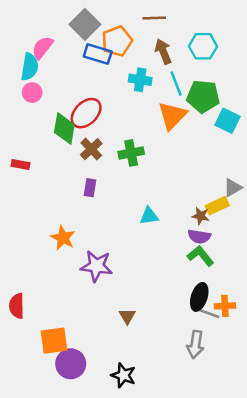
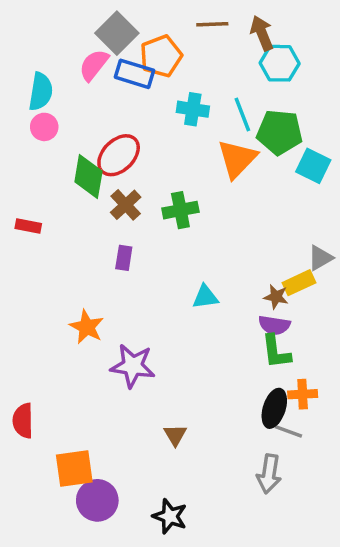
pink semicircle: (42, 48) -> (94, 65), moved
brown arrow: (163, 51) -> (262, 33), moved
green L-shape: (201, 256) -> (276, 352), turned -148
orange cross: (225, 306) -> (303, 394), moved

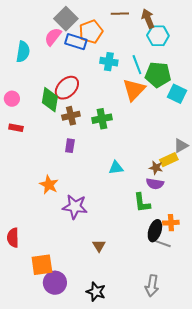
pink circle: (44, 127) -> (12, 99), moved
brown cross: (126, 205) -> (71, 116), turned 30
green L-shape: (276, 352) -> (142, 203), moved
gray arrow: (269, 474) -> (152, 286), moved

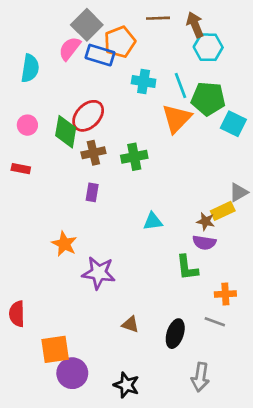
pink circle: (12, 99) -> (27, 125), moved
black ellipse: (155, 231) -> (175, 334), moved
brown triangle: (99, 246) -> (130, 324), turned -40

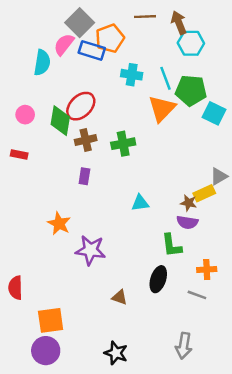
cyan semicircle: (30, 68) -> (42, 63), moved
black ellipse: (175, 334) -> (158, 279), moved
purple circle: (72, 373) -> (46, 351), moved

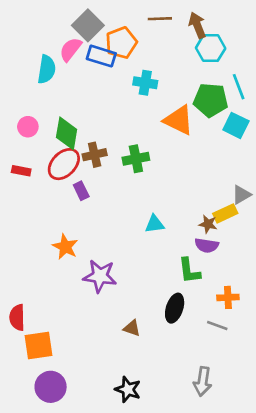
cyan line: (166, 78) -> (239, 87), moved
red ellipse: (81, 106) -> (64, 164), moved
orange triangle: (162, 109) -> (179, 120), turned -48
purple rectangle: (84, 176) -> (81, 191), moved, turned -35
orange square: (51, 320) -> (39, 345), moved

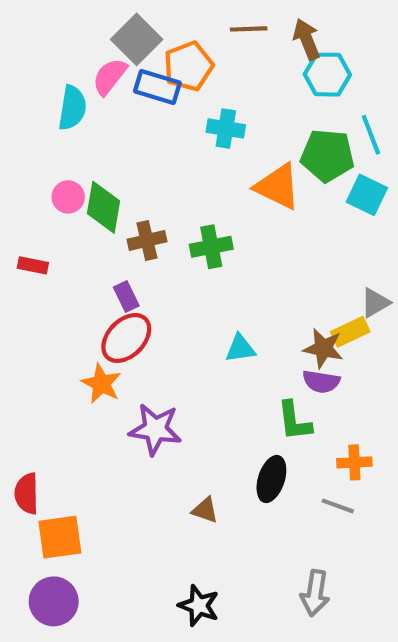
pink circle: (28, 127) -> (68, 197), moved
red ellipse: (64, 164) -> (126, 338), moved
brown star: (208, 224) -> (323, 348), size x1.4
purple circle: (51, 387) -> (54, 601), moved

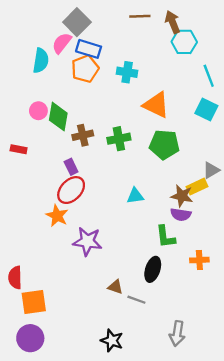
orange pentagon: (188, 66) -> (85, 69), moved
green pentagon: (327, 155) -> (164, 145), moved
gray line: (338, 506) -> (136, 300), moved

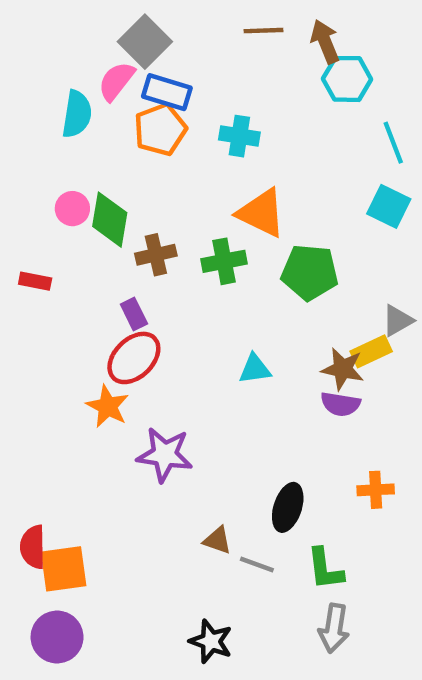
orange triangle: (156, 105) -> (261, 213), moved
green L-shape: (166, 237) -> (325, 569), moved
red semicircle: (15, 278) -> (33, 547), moved

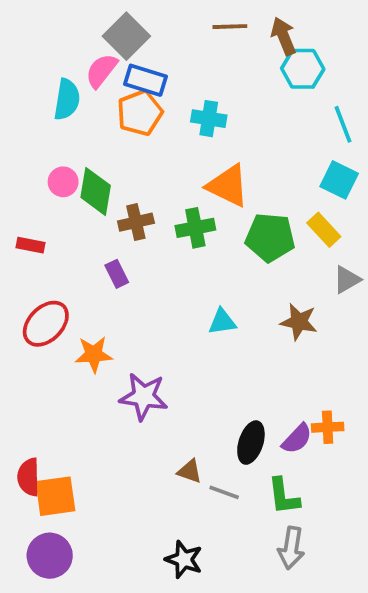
yellow rectangle: (371, 351) -> (324, 230), moved, turned 72
red ellipse: (134, 358) -> (46, 324), moved
purple semicircle: (340, 404) -> (297, 439), moved, turned -56
orange star: (108, 406) -> (94, 354), turned -30

